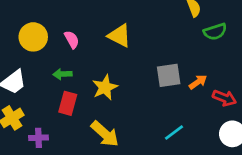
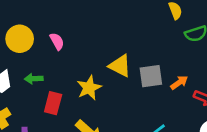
yellow triangle: (120, 36) -> (120, 66), moved
green arrow: (62, 74) -> (34, 79), moved

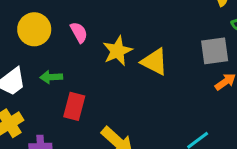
gray square: (151, 76) -> (215, 51), moved
yellow star: (89, 88) -> (117, 51), moved

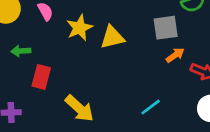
yellow triangle: (154, 62) -> (112, 37), turned -40

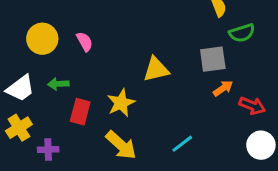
yellow star: (79, 28) -> (121, 103), moved
cyan line: (151, 107) -> (182, 144), moved

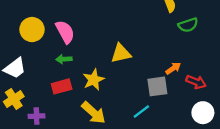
pink semicircle: (85, 42) -> (65, 32), size x1.5
gray square: (213, 59) -> (157, 86), moved
green arrow: (58, 84) -> (64, 59), moved
red rectangle: (80, 112) -> (62, 86), turned 60

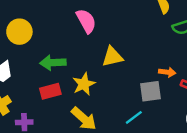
pink semicircle: (65, 32) -> (86, 21), moved
green arrow: (64, 59) -> (53, 63), size x1.5
orange arrow: (173, 68) -> (167, 72), turned 42

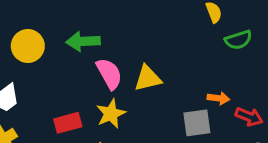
pink semicircle: (86, 21) -> (109, 74), moved
green arrow: (53, 63) -> (83, 41), moved

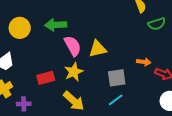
gray square: (197, 123) -> (117, 78), moved

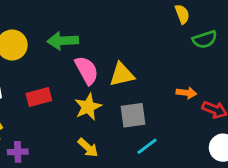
red rectangle: (46, 78) -> (39, 97), moved
gray square: (117, 78) -> (133, 115), moved
yellow arrow: (74, 101) -> (88, 148), size x0.7

